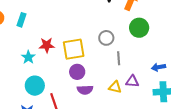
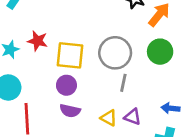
gray circle: (106, 38) -> (115, 53), size x1.6

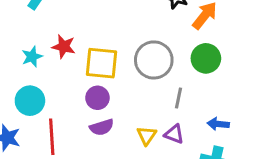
gray line: (123, 83) -> (178, 98), moved
purple semicircle: (70, 111) -> (102, 127), turned -30
yellow triangle: (109, 118) -> (147, 136), turned 36

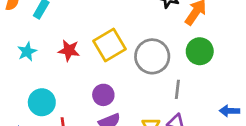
cyan star: (32, 57) -> (27, 52), moved
yellow square: (101, 63) -> (109, 45), moved, turned -32
blue arrow: (218, 124) -> (229, 111), moved

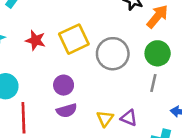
gray line: (177, 89) -> (153, 83), moved

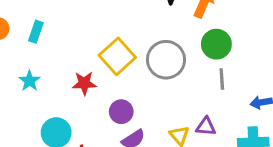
red star: (36, 40) -> (84, 83), moved

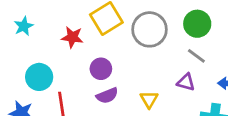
gray line: (222, 79) -> (196, 56), turned -60
purple triangle: (206, 127) -> (186, 82), moved

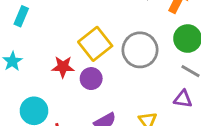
purple circle: (101, 69) -> (91, 79), moved

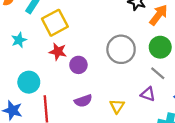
yellow square: (95, 44) -> (55, 23), moved

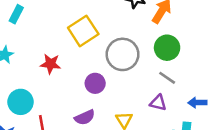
yellow square: (55, 23) -> (83, 31), moved
purple circle: (78, 65) -> (95, 83), moved

